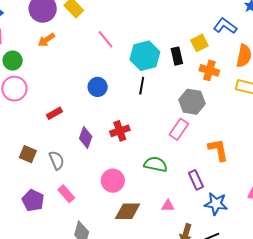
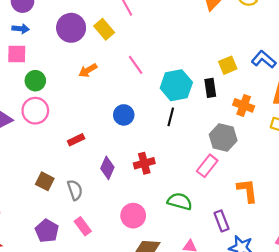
orange arrow: (46, 40) -> (88, 70), moved
yellow square: (199, 43) -> (228, 65), moved

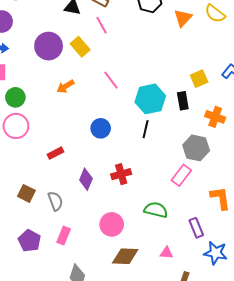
pink rectangle: (83, 226) -> (64, 236), turned 60

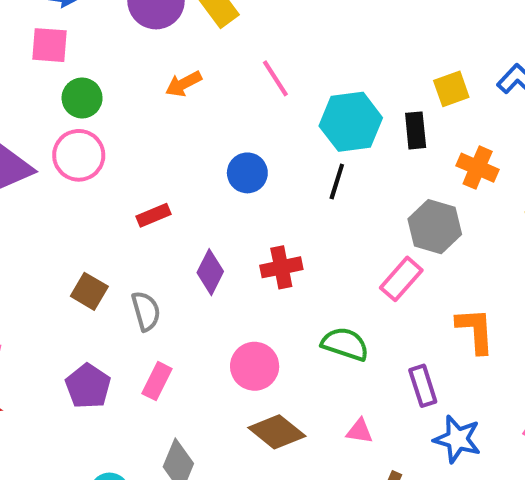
brown diamond: (125, 256) -> (277, 432), turned 32

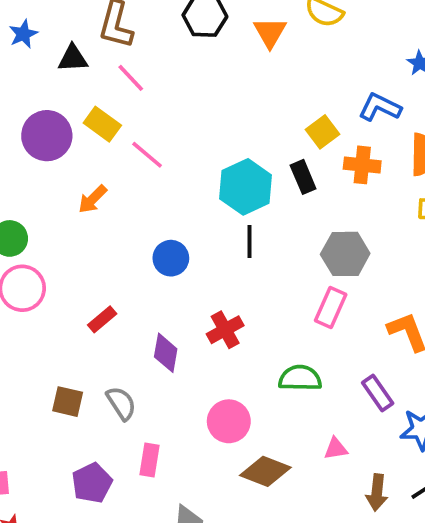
pink line: (275, 78) -> (147, 155), moved
orange cross: (478, 168) -> (362, 165), moved
purple pentagon: (88, 386) -> (92, 483), turned 30

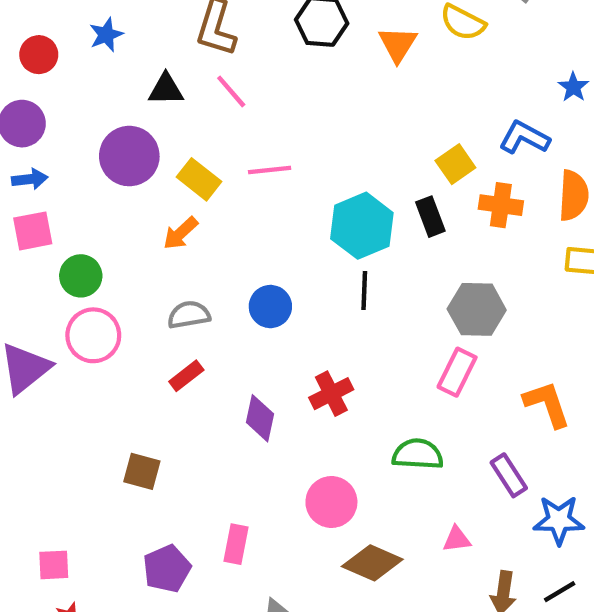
black triangle: (73, 58) -> (166, 89), moved
yellow rectangle: (102, 124) -> (199, 179), moved
pink line: (147, 155) -> (270, 170), moved, turned -48
gray semicircle: (121, 403) -> (189, 315), moved, turned -69

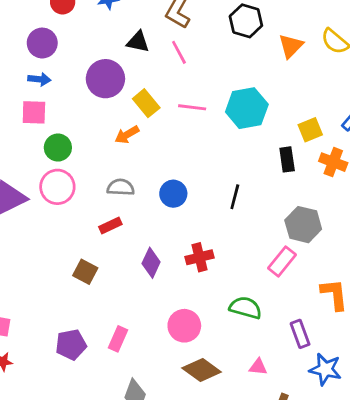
cyan hexagon: (362, 226) -> (247, 108), moved
brown square: (142, 471) -> (85, 272), moved

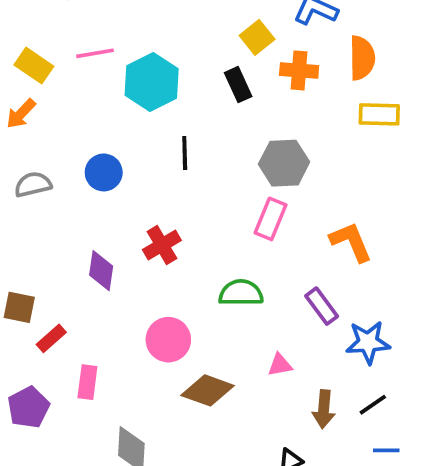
cyan hexagon: (247, 108) -> (152, 82), moved
red rectangle: (110, 226) -> (51, 338), moved

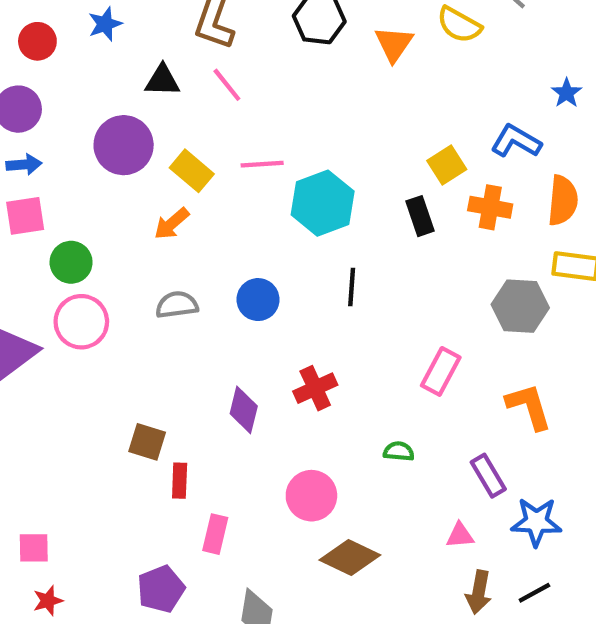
gray hexagon: (284, 163) -> (520, 306), moved
green semicircle: (241, 293) -> (399, 451), size x0.6
red rectangle: (51, 338) -> (180, 481), turned -52
pink triangle: (280, 365) -> (460, 535), moved
purple pentagon: (28, 407) -> (161, 589), moved

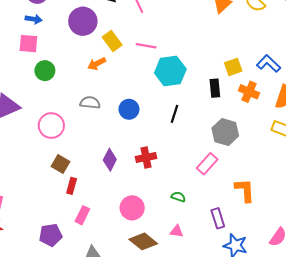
gray hexagon: (520, 306) -> (225, 132), moved
pink circle: (81, 322) -> (51, 126), moved
pink triangle: (460, 535) -> (177, 231), moved

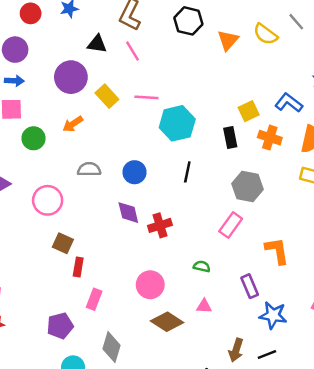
orange arrow: (97, 64) -> (73, 124), moved
purple diamond: (110, 160) -> (128, 213), moved, turned -35

